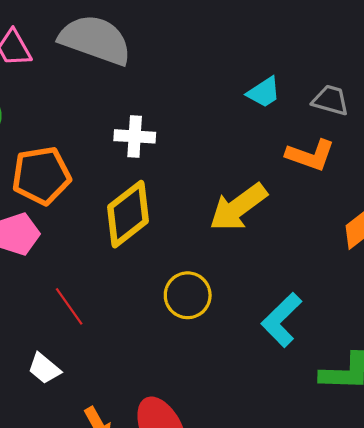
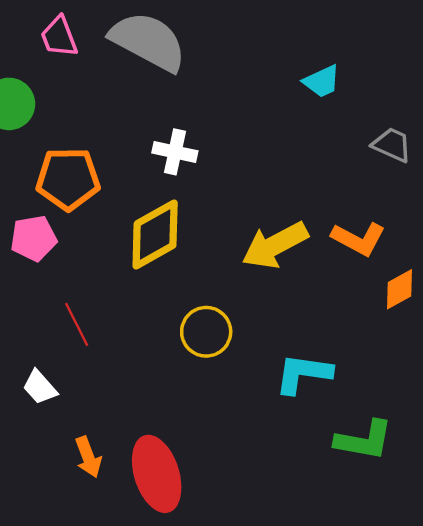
cyan trapezoid: (264, 92) -> (322, 81), moved
orange L-shape: (310, 155) -> (359, 239), moved
cyan L-shape: (282, 320) -> (303, 374), turned 44

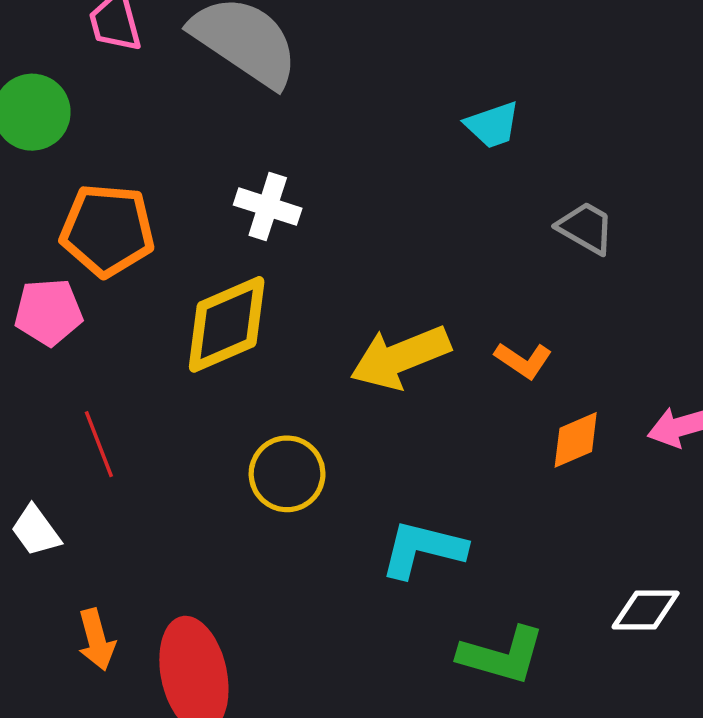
orange L-shape: (359, 239) -> (523, 360), size x0.7

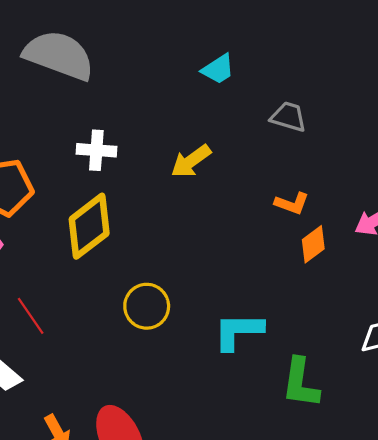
yellow arrow: (400, 357) -> (191, 161), moved, size x0.7
orange L-shape: (523, 360) -> (292, 203), moved
green L-shape: (502, 655) -> (300, 383), turned 96

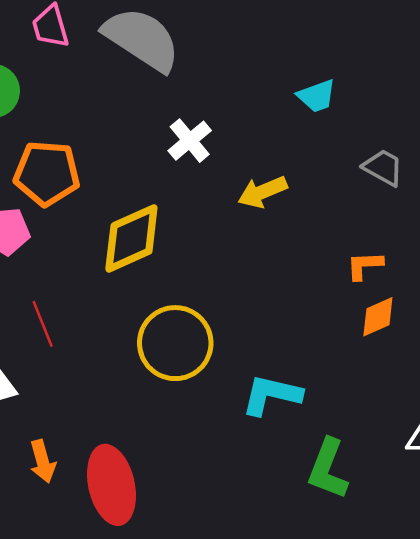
white cross: (96, 150) -> (190, 141), moved, turned 33
orange L-shape: (292, 203) -> (365, 265), turned 144
yellow circle: (147, 306) -> (175, 343), size x1.4

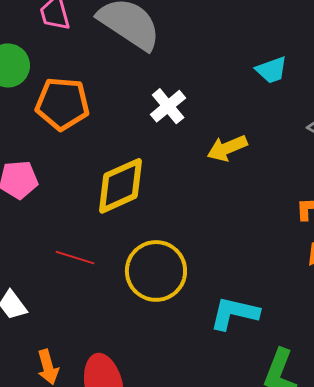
orange pentagon: (47, 173) -> (62, 104), moved
red line: (43, 324) -> (75, 258), moved, turned -51

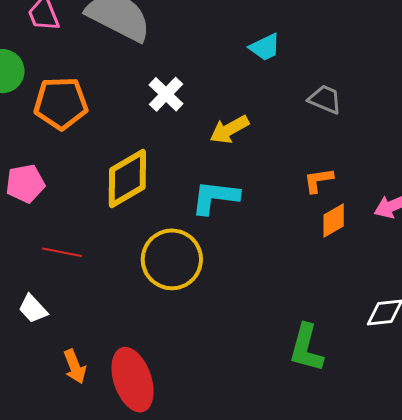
red line: (75, 258) -> (62, 252), moved
cyan L-shape: (234, 313) -> (215, 197), moved

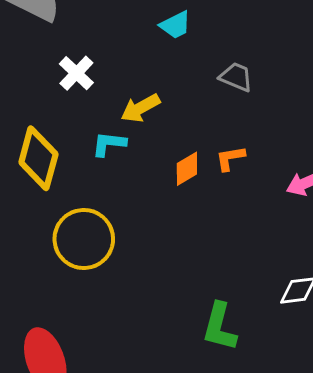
yellow diamond: (127, 179) -> (38, 158), turned -44
cyan L-shape: (215, 197) -> (109, 144), moved, size x0.7
orange diamond: (334, 220) -> (187, 169), moved

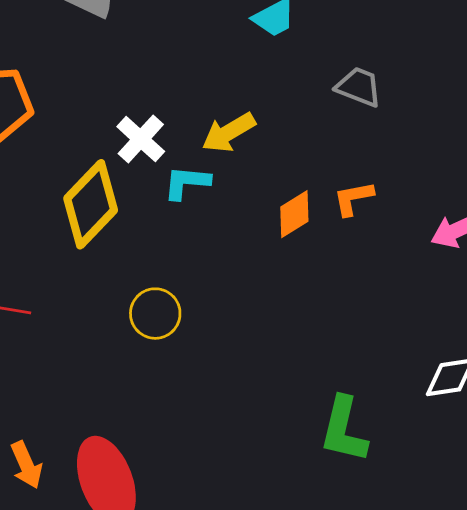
white cross: (76, 73) -> (141, 139), moved
yellow diamond: (38, 158) -> (91, 204), turned 30
yellow circle: (84, 239) -> (155, 314), size x0.6

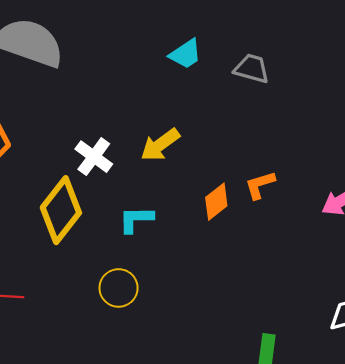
gray trapezoid: (359, 87) -> (252, 69), moved
cyan L-shape: (187, 182) -> (136, 219), moved

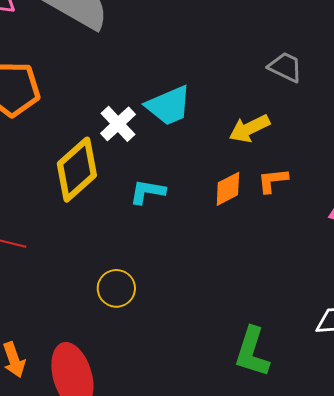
cyan trapezoid: (186, 54) -> (169, 106), moved, size x1.4
yellow arrow: (160, 145) -> (249, 128), moved
yellow circle: (119, 288) -> (116, 288), moved

